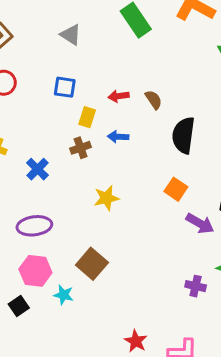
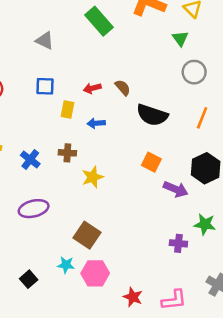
black semicircle: (183, 135) -> (152, 115), turned -72
brown cross: (81, 148) -> (67, 153), moved, turned 30
pink hexagon: (35, 271) -> (95, 273), moved

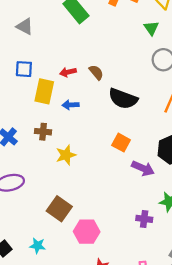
yellow rectangle: (67, 110) -> (44, 91), size x1.5
cyan star: (66, 265) -> (38, 246), moved
pink hexagon: (95, 273) -> (87, 232), moved

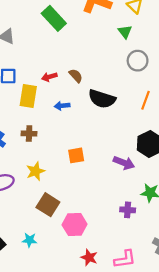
blue arrow: (71, 105) -> (62, 106), moved
orange square: (121, 143) -> (76, 155), moved, turned -35
yellow star: (66, 155) -> (36, 171), moved

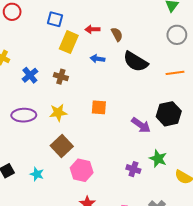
orange line: (145, 100) -> (175, 73), turned 48

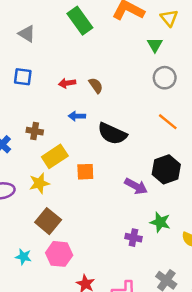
yellow rectangle: (69, 42) -> (55, 156), moved, turned 40
black semicircle: (136, 62) -> (112, 134), moved
orange line: (175, 73) -> (168, 122), turned 54
brown cross: (61, 77) -> (35, 131), moved
pink hexagon: (82, 170) -> (59, 254), moved

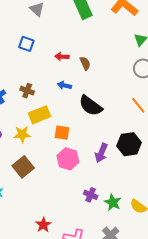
purple arrow: (136, 186) -> (101, 153), turned 72
green star: (160, 222) -> (113, 202), moved
pink hexagon: (59, 254) -> (68, 159), moved

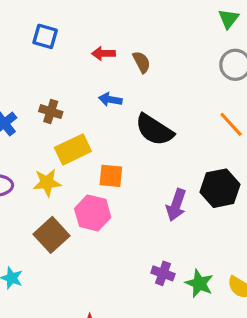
pink hexagon: (68, 159) -> (93, 213), moved

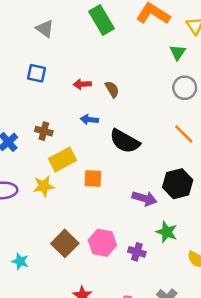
purple arrow: (176, 205) -> (144, 198), turned -90
pink hexagon: (93, 213) -> (102, 243), moved
brown square: (52, 235) -> (65, 243), moved
green star: (199, 283) -> (167, 232), moved

